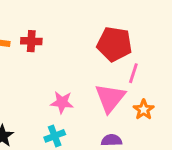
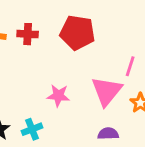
red pentagon: (114, 44) -> (77, 33), moved
cyan cross: (55, 136) -> (32, 129), moved

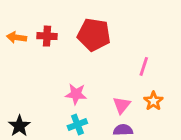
pink triangle: (107, 91) -> (122, 105), moved, size x0.6
cyan cross: (32, 129) -> (77, 125), moved

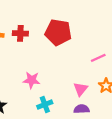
pink line: (144, 66) -> (98, 58), turned 48
pink star: (76, 94) -> (32, 80), moved

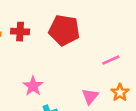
pink star: (32, 80) -> (33, 86), turned 30

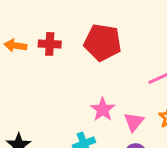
pink star: (33, 86) -> (103, 109), moved

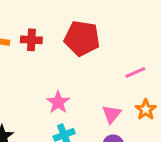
pink star: (103, 109) -> (58, 102), moved

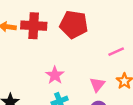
red cross: (31, 40) -> (34, 26), size x1.5

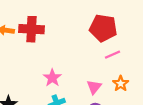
red pentagon: (74, 24) -> (103, 28), moved

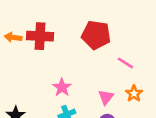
red pentagon: (103, 28) -> (96, 35), moved
pink line: (113, 55) -> (125, 63), turned 56

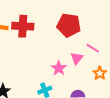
pink star: (62, 87) -> (59, 68), moved
pink triangle: (106, 97) -> (77, 58), moved

